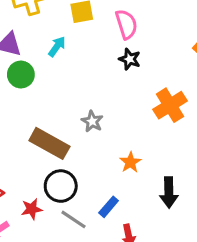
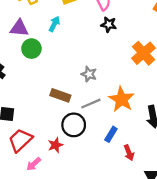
brown rectangle: (49, 143) -> (60, 95), size x0.7
orange star: (130, 162) -> (122, 99), size x1.6
gray line: (74, 219) -> (91, 104), moved, turned -48

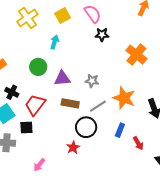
purple triangle: (19, 28) -> (62, 78), moved
red trapezoid: (20, 140) -> (35, 105), moved
pink arrow: (34, 164) -> (39, 165), moved

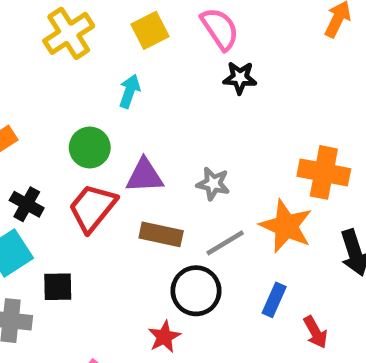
orange cross: (136, 55) -> (324, 172), moved, turned -30
red trapezoid: (35, 105) -> (92, 208), moved

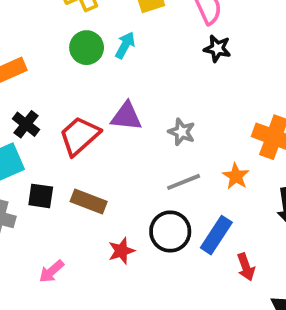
green circle: (90, 147) -> (87, 48), moved
orange star: (286, 226) -> (236, 176), size x0.6
brown rectangle: (161, 234) -> (89, 202), moved
black circle: (196, 291) -> (170, 231), moved
blue rectangle: (274, 300) -> (216, 235), size x1.4

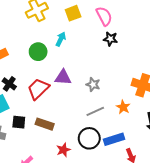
green circle: (87, 48) -> (38, 52), moved
blue rectangle: (216, 235) -> (114, 139), turned 42

